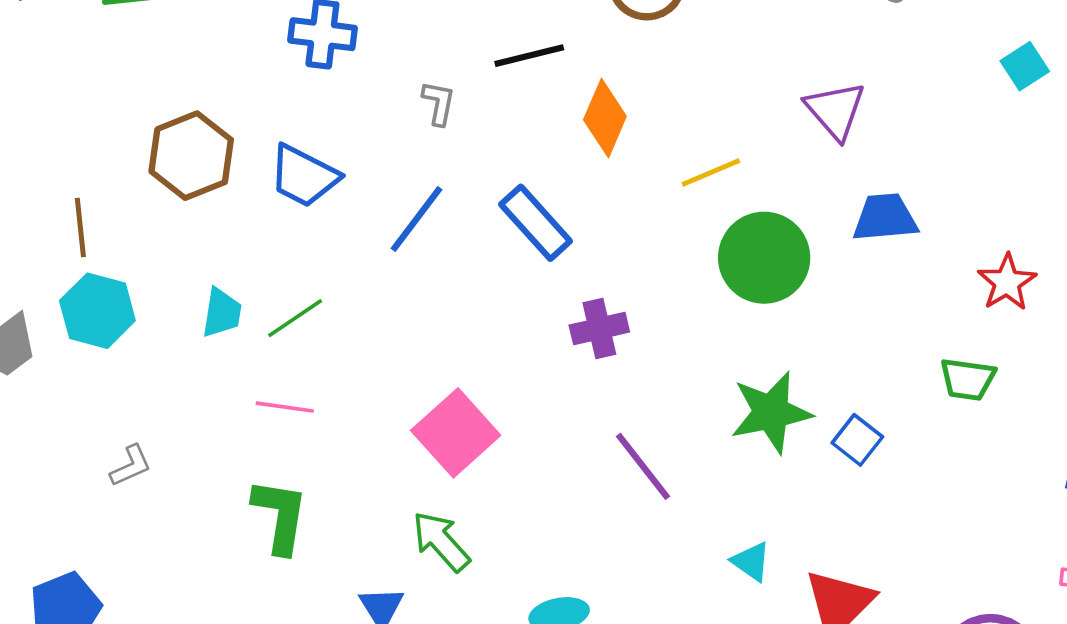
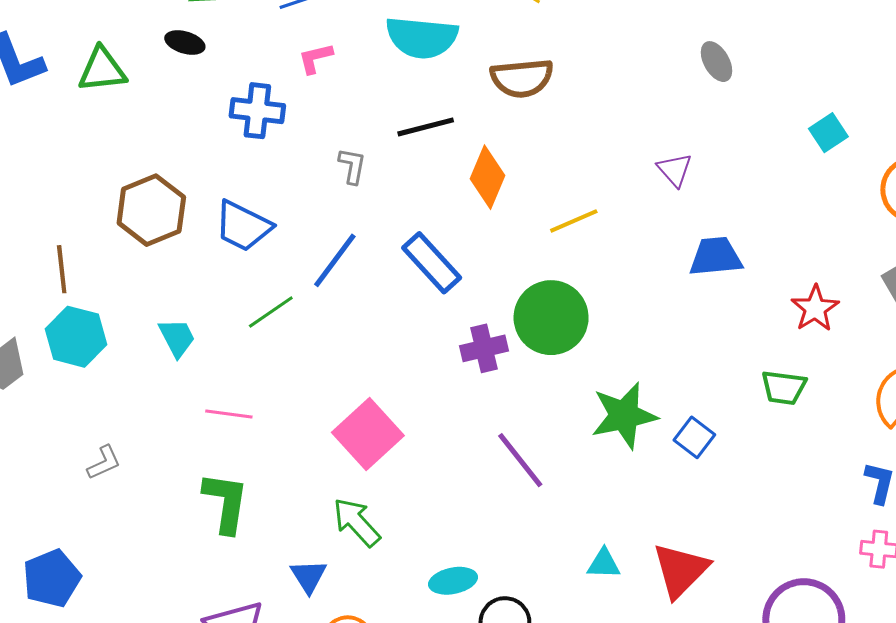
purple triangle: (835, 110) -> (675, 170), size x0.7
green circle: (764, 258) -> (551, 318), moved
cyan trapezoid: (222, 313) -> (177, 338), turned -36
green line: (295, 318) -> (271, 312), moved
cyan triangle: (751, 562) -> (604, 564), moved, turned -33

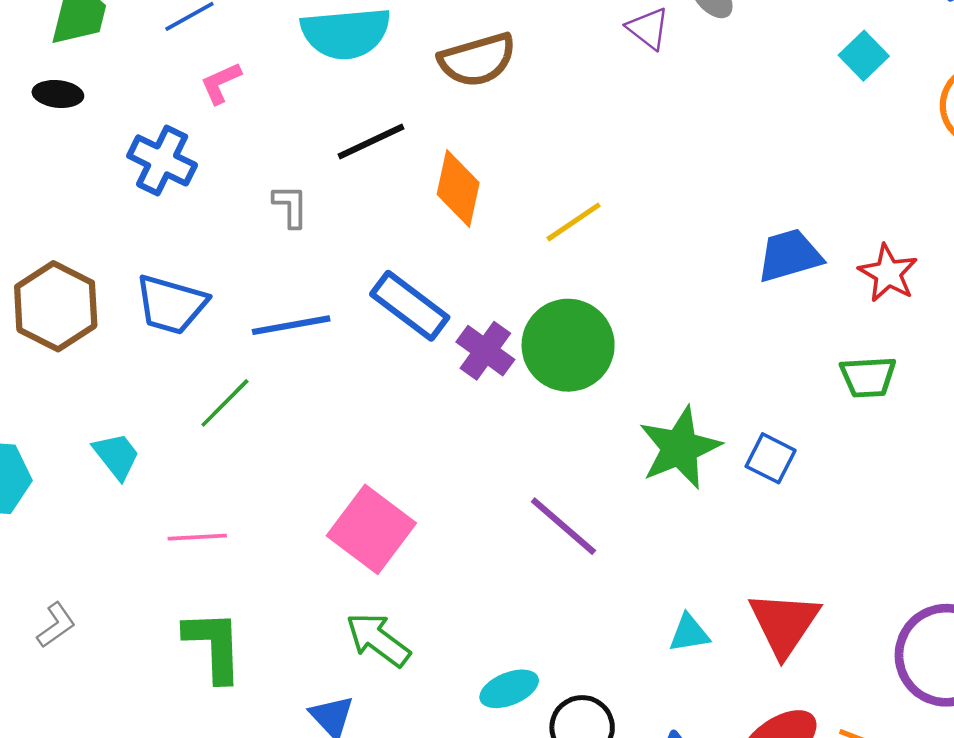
blue cross: (257, 111) -> (162, 160), turned 30
purple triangle: (675, 170) -> (648, 28), moved
blue trapezoid: (716, 257) -> (789, 255), moved
blue line: (335, 260) -> (291, 325), turned 54
purple cross: (484, 348) -> (485, 351), moved, turned -30

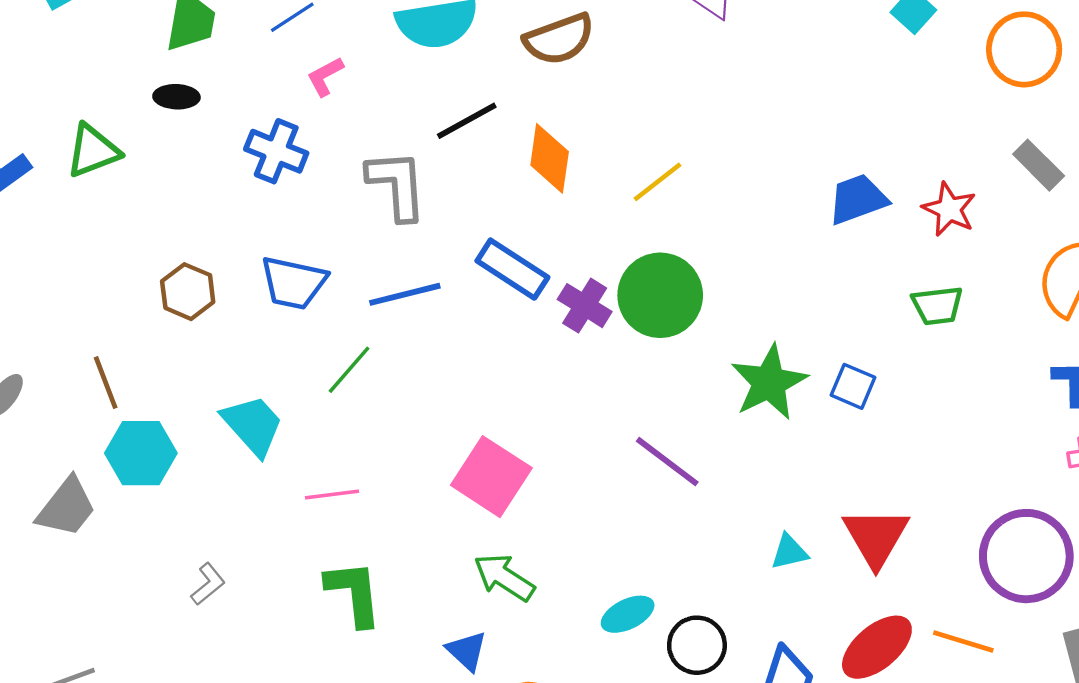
gray L-shape: (291, 206) -> (397, 185), size x1.8
brown hexagon: (56, 306) -> (188, 292), size x0.7
cyan trapezoid: (116, 456) -> (253, 425), size x1.4

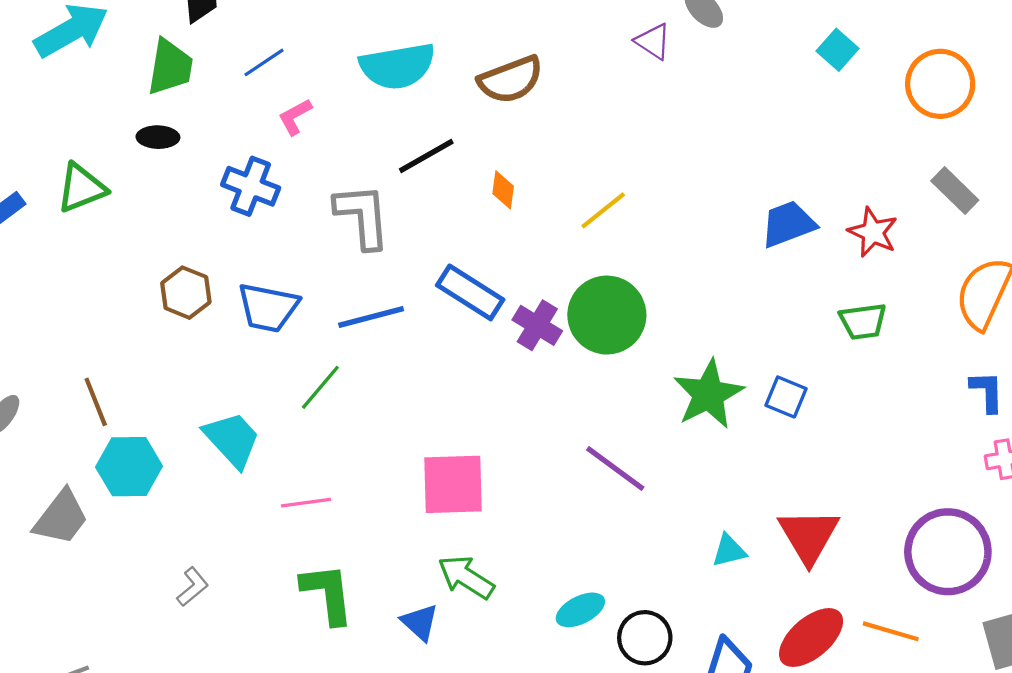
orange diamond: (550, 158) -> (503, 190), size x0.6
brown hexagon: (188, 292) -> (186, 293), moved
pink square: (491, 477) -> (453, 484), turned -34
blue triangle: (467, 651) -> (420, 622), moved

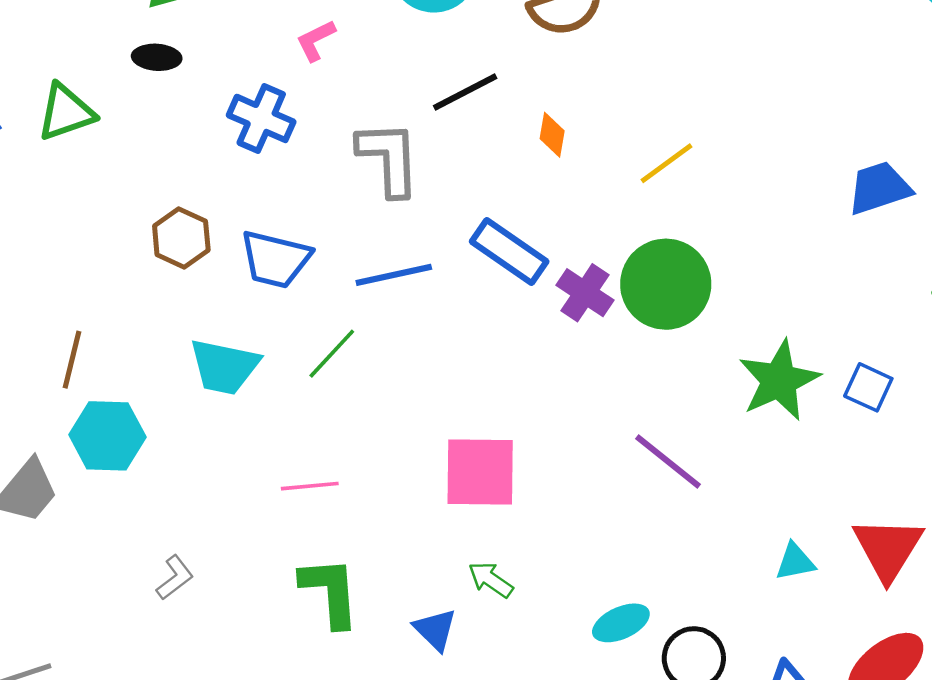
brown line: (96, 402) -> (72, 360), turned 33
cyan trapezoid: (232, 439) -> (224, 367), moved, turned 142
green arrow: (466, 577) -> (491, 580), size x0.7

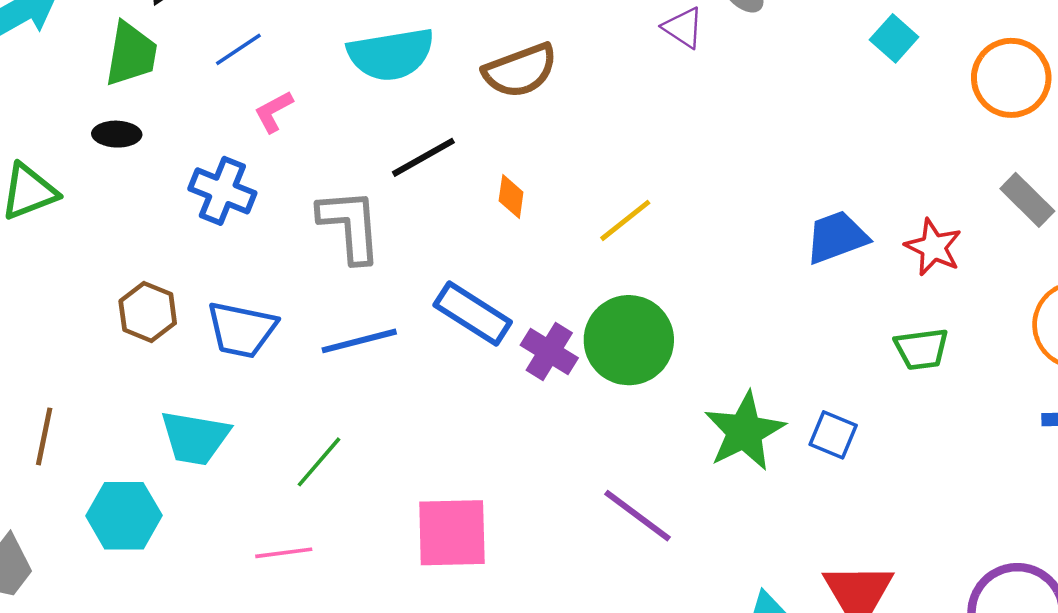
green line: (332, 354) -> (319, 462), moved
cyan hexagon: (107, 436) -> (124, 516), moved

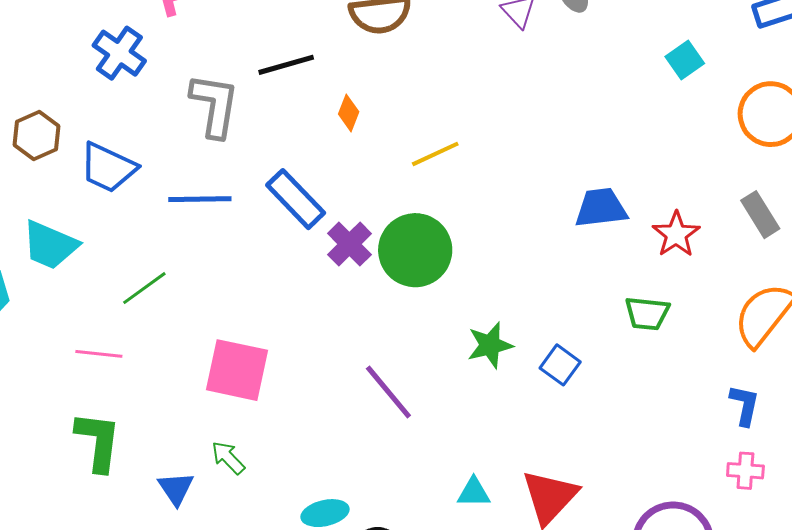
green star: (744, 431) -> (490, 345), size x0.7

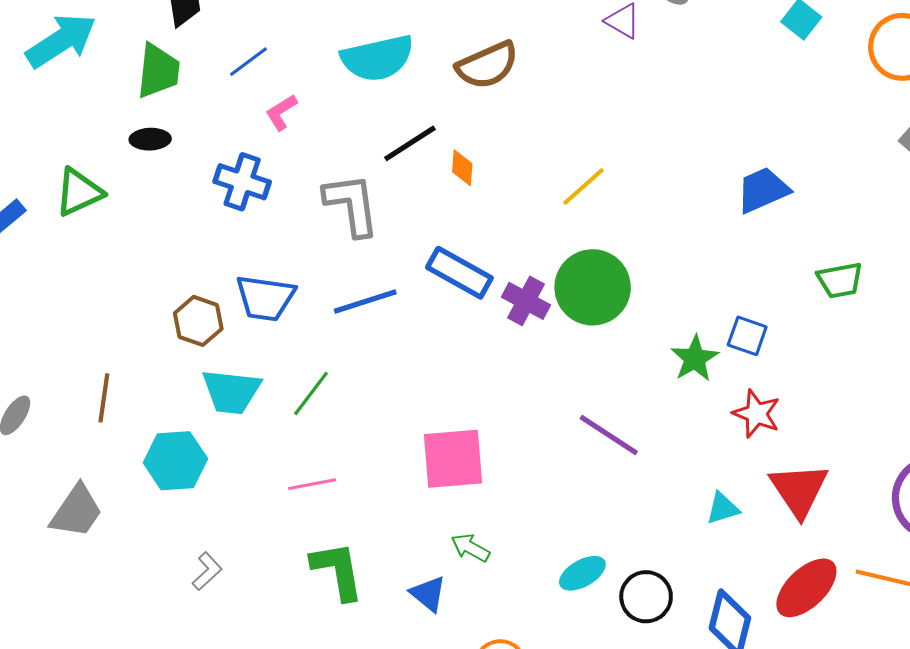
orange diamond: (349, 113) -> (462, 168), moved
brown hexagon: (36, 136) -> (198, 321), moved
red star: (676, 234) -> (756, 414), moved
green line: (144, 288) -> (311, 393), moved
blue square: (560, 365) -> (747, 336), moved

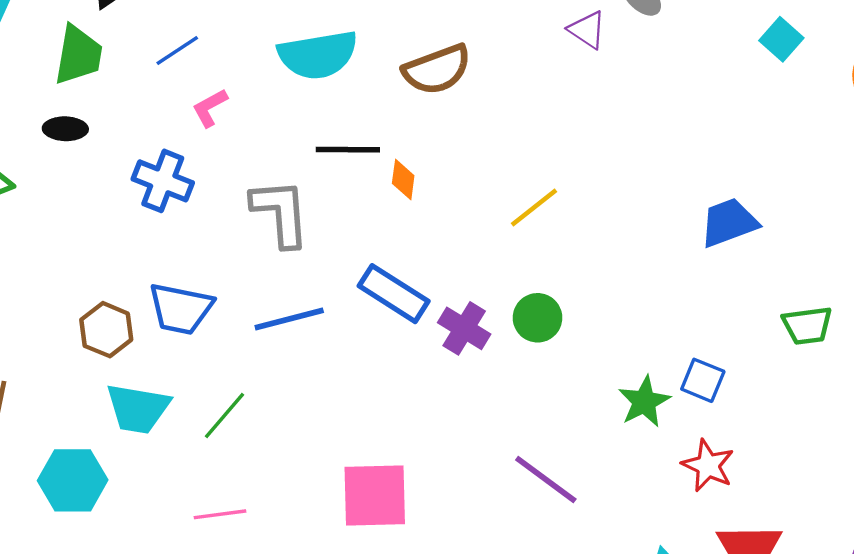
black line: (410, 143) -> (348, 150), turned 30
green circle: (593, 287) -> (538, 318), size x0.6

